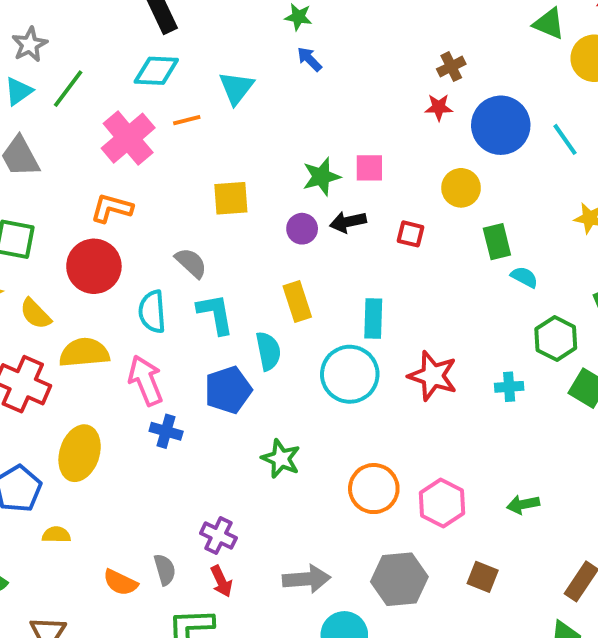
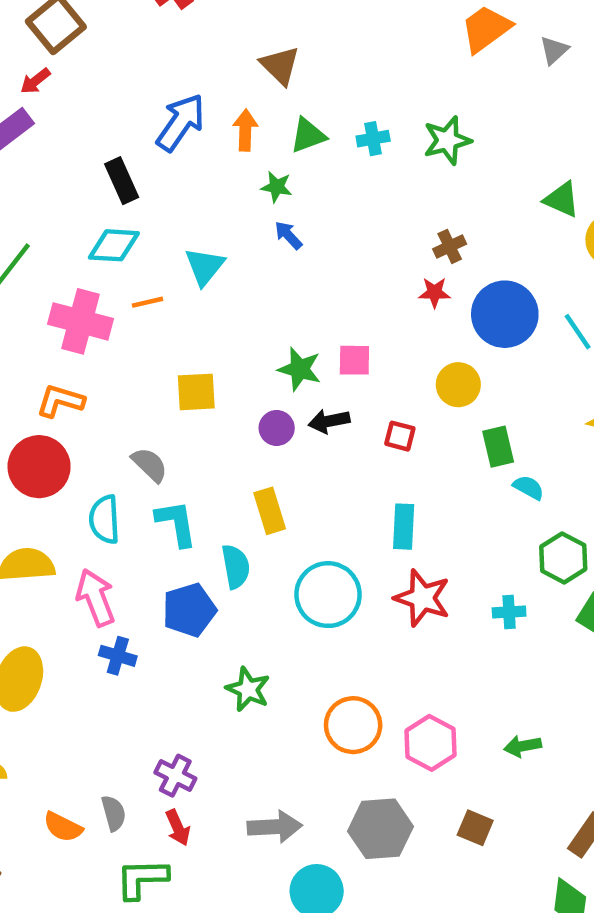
pink cross: (128, 138) -> (81, 321), turned -36
green star: (321, 177) -> (300, 369), turned 30
cyan rectangle: (373, 318) -> (404, 527), moved

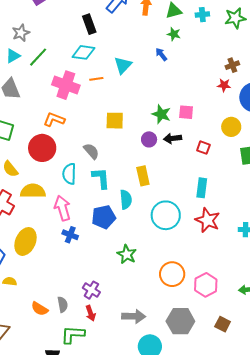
green star: (277, 187) -> (174, 34), moved

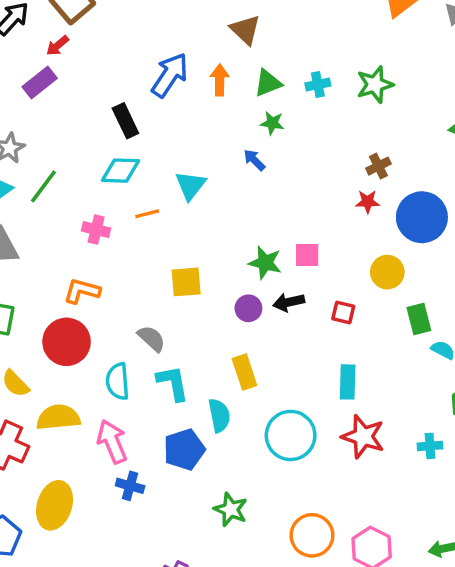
pink cross: (66, 85) -> (96, 230), size x0.6

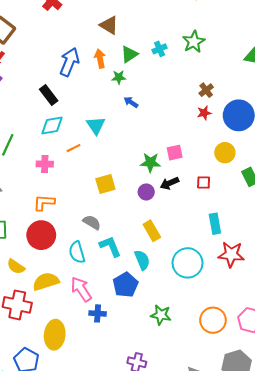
green star: (272, 123) -> (119, 77), moved

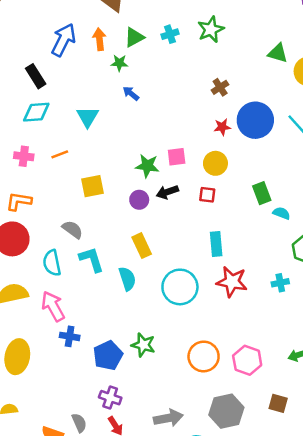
red star: (204, 113) -> (222, 127), moved
orange line: (73, 148) -> (60, 154), moved
yellow circle: (225, 153) -> (215, 163), moved
blue pentagon: (125, 285) -> (108, 355), moved

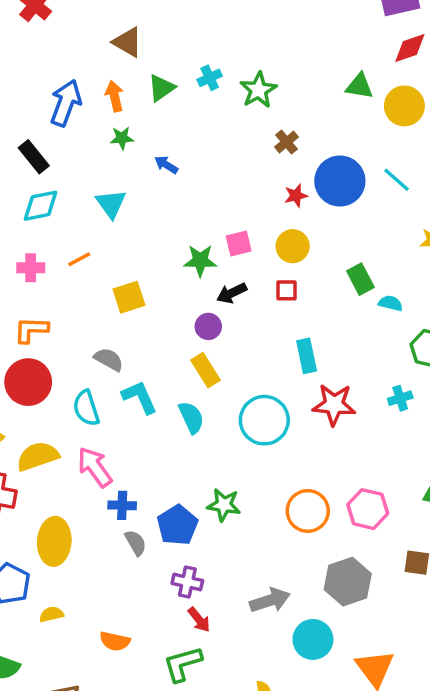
green star: (211, 29) -> (258, 90), moved
green star: (119, 63) -> (122, 138), moved
purple circle: (139, 200) -> (208, 326), moved
gray semicircle: (79, 423) -> (136, 543), moved

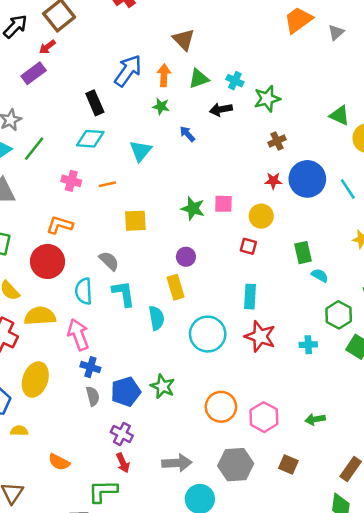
cyan cross: (210, 78) -> (235, 81), turned 35
black arrow: (232, 293) -> (221, 109), moved

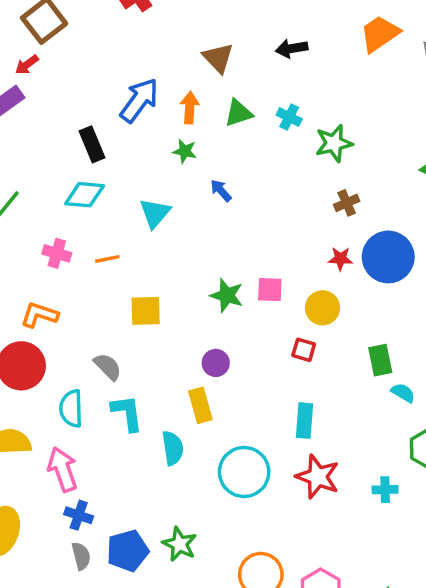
black arrow: (221, 109) -> (292, 48), moved

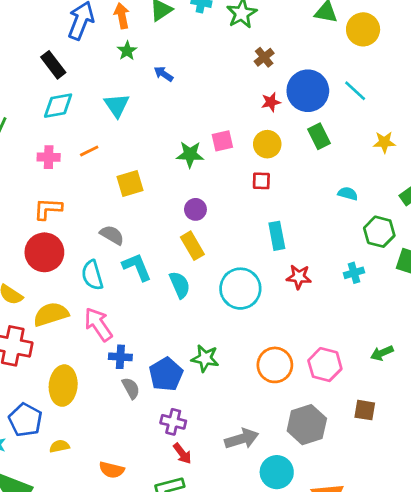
green star: (185, 151) -> (127, 51), turned -30
green rectangle: (380, 360) -> (319, 136), moved
red star: (318, 477) -> (299, 277), size x0.7

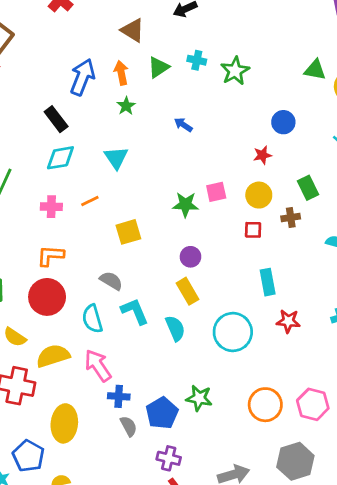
brown cross: (264, 57) -> (291, 218), moved, turned 30
blue arrow: (164, 74) -> (183, 125), moved
blue circle: (308, 91) -> (283, 122), moved, size x0.6

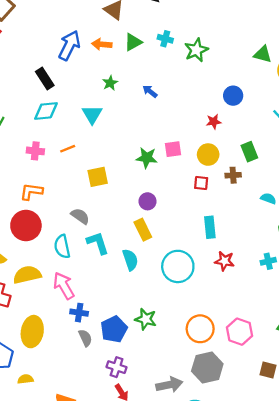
orange arrow: (121, 73) -> (102, 44), turned -78
green star: (126, 106) -> (110, 83), moved
gray hexagon: (295, 461) -> (207, 367), moved

